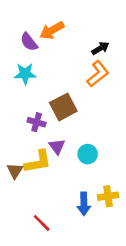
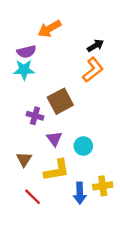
purple semicircle: (29, 42) -> (26, 52), moved, turned -66
yellow L-shape: (38, 162) -> (57, 170), moved
brown triangle: (15, 171) -> (24, 159), moved
red line: (42, 223) -> (33, 197), moved

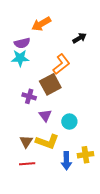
orange L-shape: (93, 70) -> (61, 64), moved
brown triangle: (24, 159) -> (26, 142), moved
yellow L-shape: (57, 170) -> (47, 142), turned 30
red line: (33, 197) -> (27, 164), turned -49

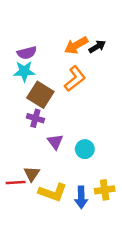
orange arrow: (41, 24) -> (76, 45), moved
brown square: (50, 84) -> (40, 95), moved, turned -30
yellow L-shape: (47, 142) -> (53, 192), moved
red line: (27, 164) -> (16, 182), moved

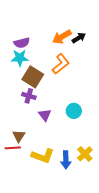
cyan circle: (85, 149) -> (74, 111), moved
brown triangle: (32, 174) -> (19, 136), moved
yellow cross: (105, 190) -> (85, 154), turned -35

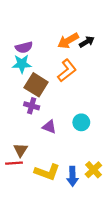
purple triangle: (45, 115) -> (49, 127), turned -32

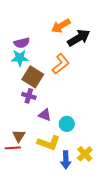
orange arrow: (68, 41) -> (61, 26), moved
black arrow: (87, 42) -> (79, 38), size x1.6
cyan circle: (81, 122) -> (67, 124), moved
yellow L-shape: (47, 172) -> (49, 143), moved

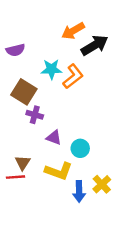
purple semicircle: (22, 43) -> (15, 50), moved
cyan star: (20, 58) -> (51, 69), moved
brown square: (33, 77) -> (24, 92), moved

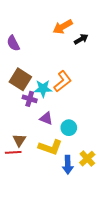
black arrow: (95, 45) -> (81, 39), size x0.6
purple semicircle: (15, 50) -> (13, 43), turned 77
cyan star: (51, 69) -> (43, 89), moved
orange L-shape: (73, 76) -> (63, 81), moved

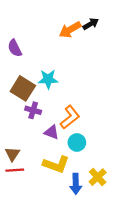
black arrow: (81, 39) -> (91, 24), moved
orange L-shape: (63, 81) -> (70, 117), moved
cyan star: (43, 89) -> (48, 79), moved
brown triangle: (19, 140) -> (12, 154), moved

